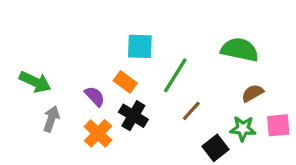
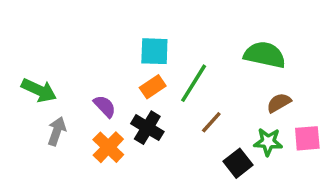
orange rectangle: (125, 82) -> (153, 87), moved, turned -70

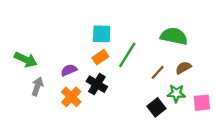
purple semicircle: (105, 106) -> (69, 70), turned -70
brown line: (211, 122) -> (158, 72), moved
pink square: (307, 138) -> (202, 103), moved

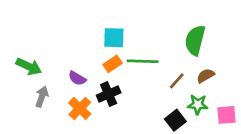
green semicircle: (174, 36) -> (195, 40), turned -88
green line: (127, 55) -> (143, 61), turned 60
purple semicircle: (69, 70) -> (77, 78), turned -126
black cross: (97, 84) -> (109, 94), turned 36

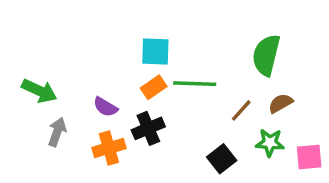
orange cross: (80, 108) -> (109, 148), turned 30
black square: (175, 120) -> (222, 159), moved

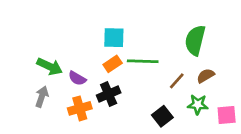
green arrow: (39, 91) -> (50, 66), moved

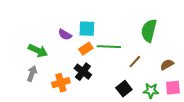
brown semicircle: (206, 76) -> (167, 65), moved
purple semicircle: (77, 78) -> (65, 35), moved
black cross: (109, 94) -> (83, 72), turned -30
green star: (198, 104) -> (151, 91), moved

